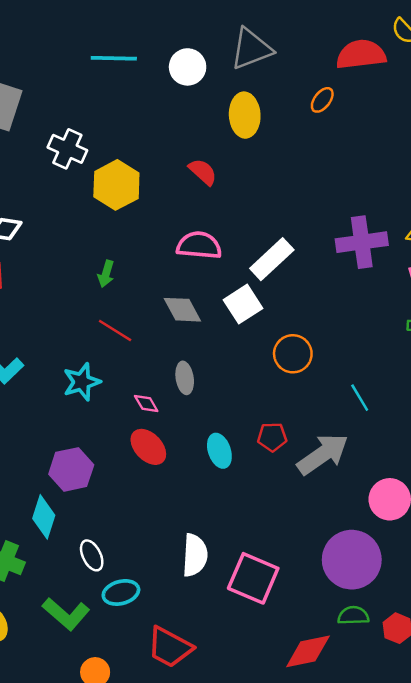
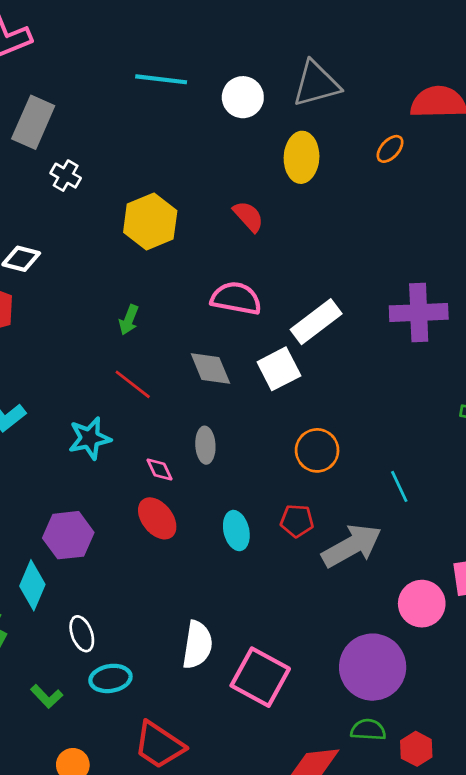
white cross: (67, 149) -> (66, 176), moved, size x0.7
orange circle: (293, 354) -> (317, 450), moved
green L-shape: (66, 614) -> (47, 696), size x0.6

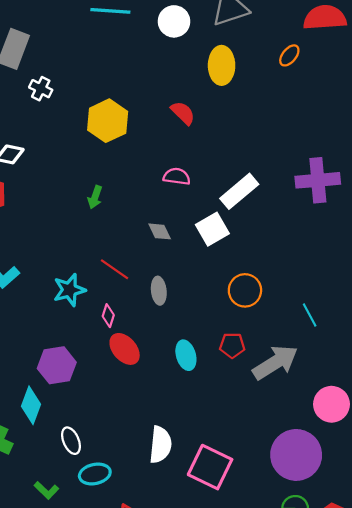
pink semicircle: (236, 298) -> (177, 176), size x0.7
gray diamond: (210, 368) -> (160, 231), size x0.7
red line: (133, 384) -> (115, 269), moved
pink diamond: (159, 470) -> (108, 316), moved, turned 45

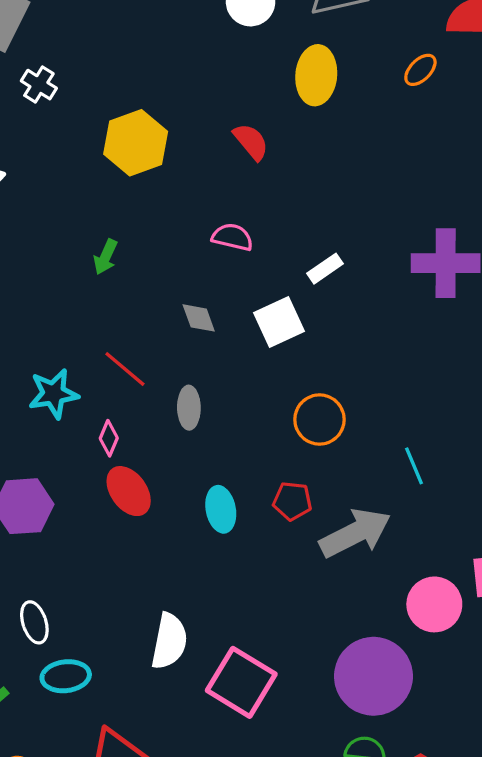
white rectangle: (239, 191) -> (325, 269), size x0.6

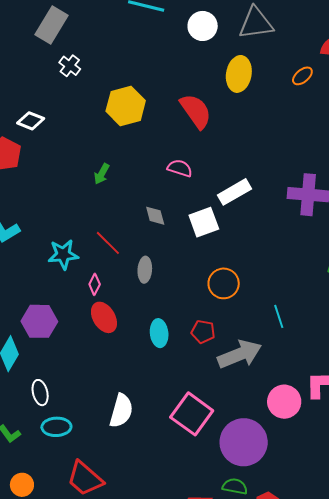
red semicircle: (251, 142) -> (196, 111), size x1.5
white rectangle: (325, 269) -> (234, 192), size x1.5
pink square: (241, 682) -> (192, 414), moved

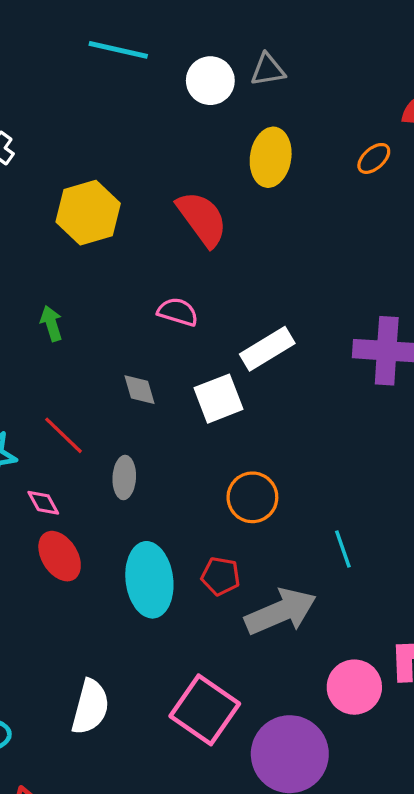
gray triangle: (256, 23) -> (268, 70), moved, size x0.6
green arrow: (102, 174) -> (51, 323), turned 135
pink diamond: (95, 284) -> (43, 503), turned -55
cyan ellipse: (159, 333) -> (149, 580), size x1.6

